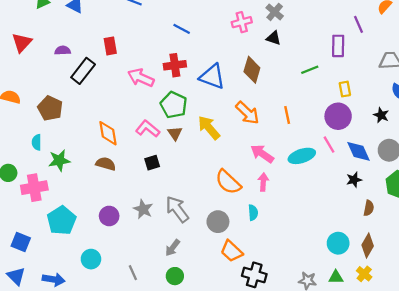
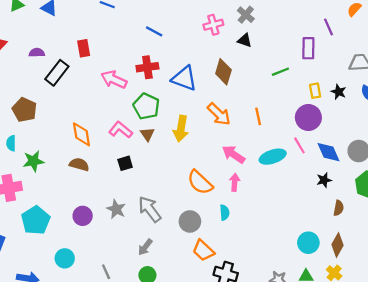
black star: (381, 115) -> (339, 92), moved
yellow arrow: (209, 128) -> (181, 129), turned -130

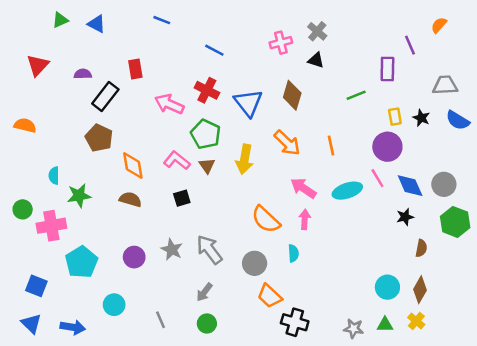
red cross: (147, 67) -> (207, 90), turned 35
blue triangle: (184, 78) -> (248, 103), turned 32
brown pentagon: (24, 110) -> (99, 138), moved

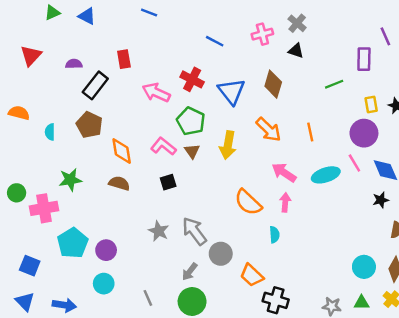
blue line: (214, 50) -> (215, 41), moved
cyan semicircle: (54, 176) -> (50, 132), moved
purple circle: (134, 257) -> (106, 250), moved
gray circle: (255, 263) -> (221, 254), moved
green circle: (207, 324) -> (192, 301), size x1.5

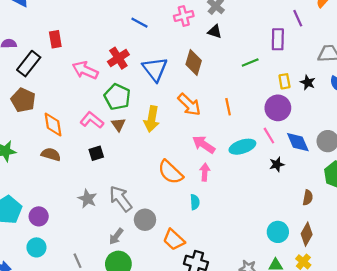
red cross: (192, 79) -> (118, 58), turned 30
black star: (381, 200) -> (277, 164), moved

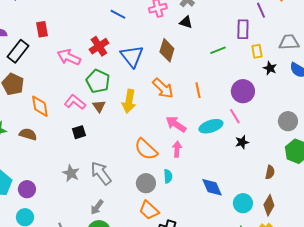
yellow rectangle: (284, 81) -> (257, 51), moved
blue diamond: (298, 142) -> (212, 187), moved
brown semicircle: (51, 154) -> (28, 134), moved
gray circle: (145, 220) -> (146, 183), moved

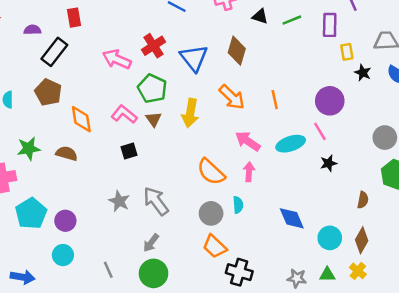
red rectangle: (42, 29) -> (74, 18), moved
green line: (218, 50) -> (292, 20), moved

